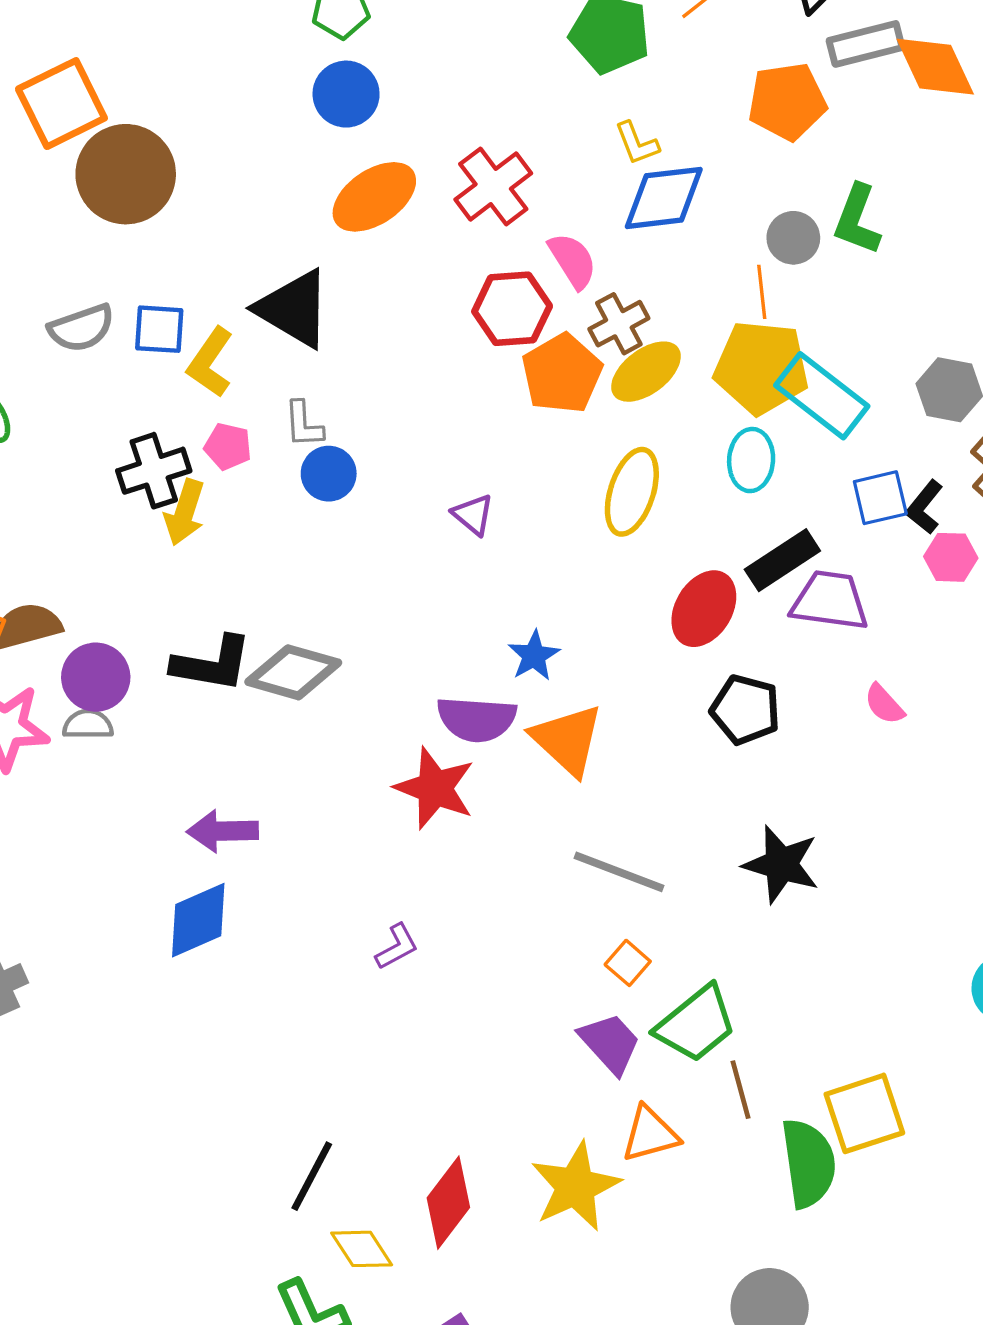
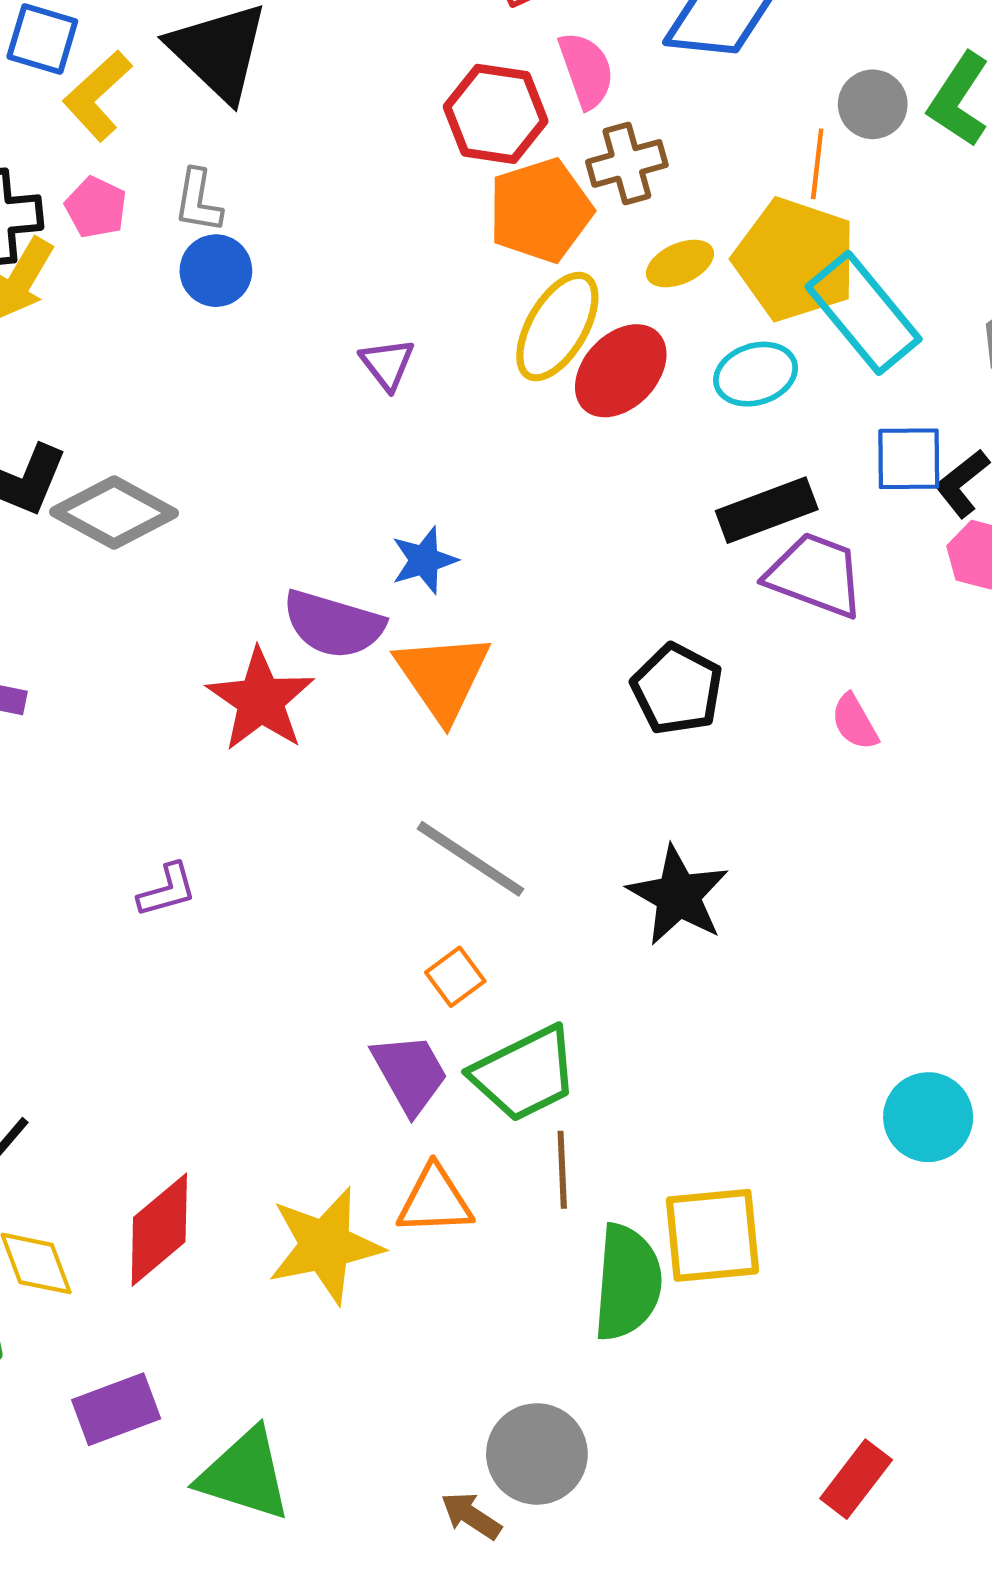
yellow ellipse: (646, 372) -> (680, 264), moved, size x0.7
cyan ellipse: (751, 460) -> (756, 374), turned 56
yellow ellipse: (632, 492) -> (557, 327), moved
red ellipse: (704, 609) -> (621, 371), moved

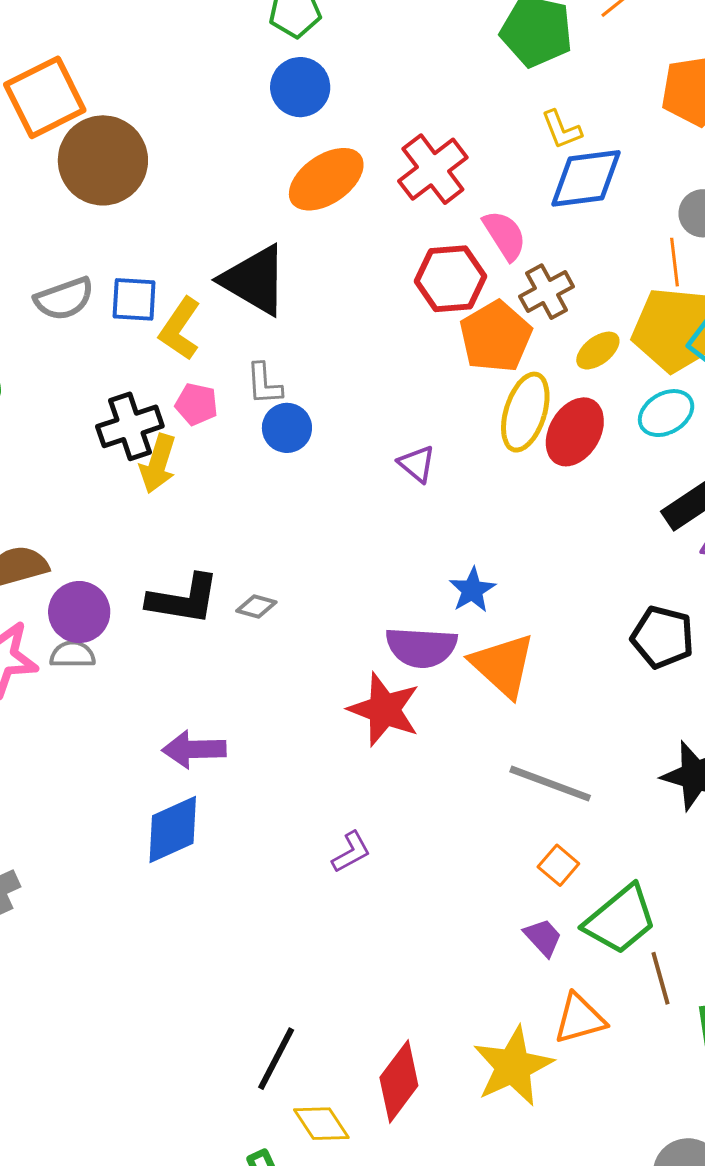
gray diamond: (114, 513) -> (256, 606), size x0.5
purple trapezoid: (410, 1073) -> (543, 937), size x0.7

